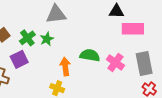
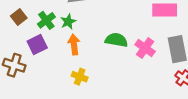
orange arrow: (65, 67) -> (74, 45), moved

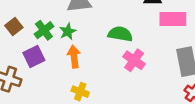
green semicircle: (116, 40) -> (120, 34), moved
pink cross: (145, 48) -> (134, 60), moved

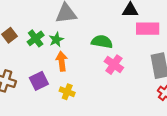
purple square: (34, 57) -> (39, 81), moved

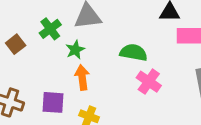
green cross: (36, 38) -> (50, 29), moved
purple square: (39, 81) -> (53, 102), turned 30

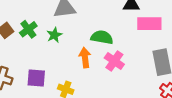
green cross: (50, 29) -> (28, 29), moved
orange arrow: (82, 77) -> (85, 58), moved

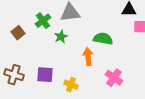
green cross: (28, 29) -> (43, 21), moved
pink cross: (114, 61) -> (114, 78), moved

